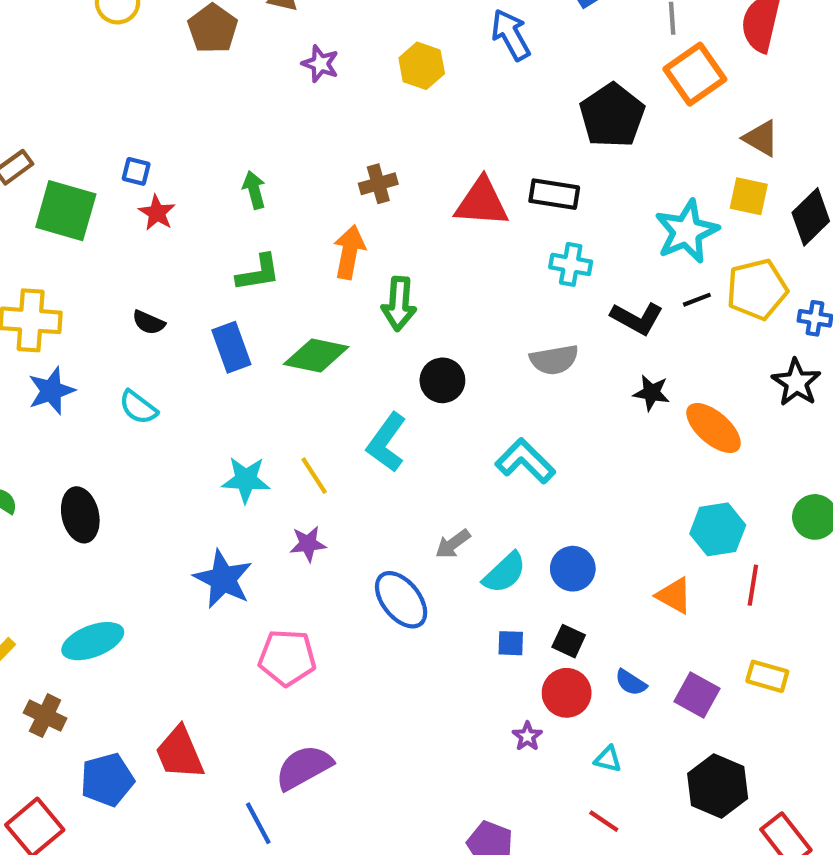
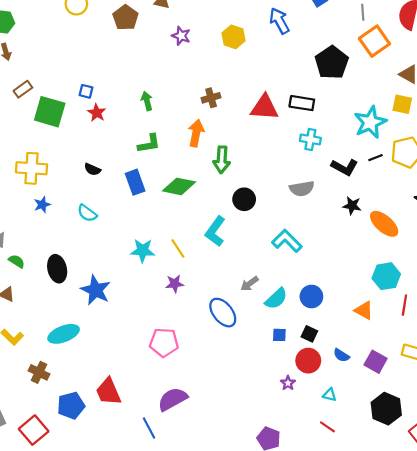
blue star: (51, 391) -> (42, 205), size x0.7
blue star: (223, 579) -> (96, 290), moved

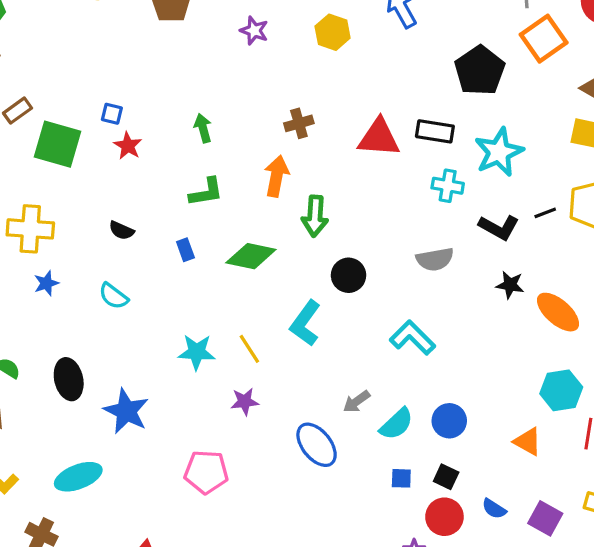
cyan star: (370, 122) -> (499, 152), moved
blue rectangle: (135, 182) -> (185, 250), size x0.6
pink pentagon: (164, 342) -> (206, 472), moved

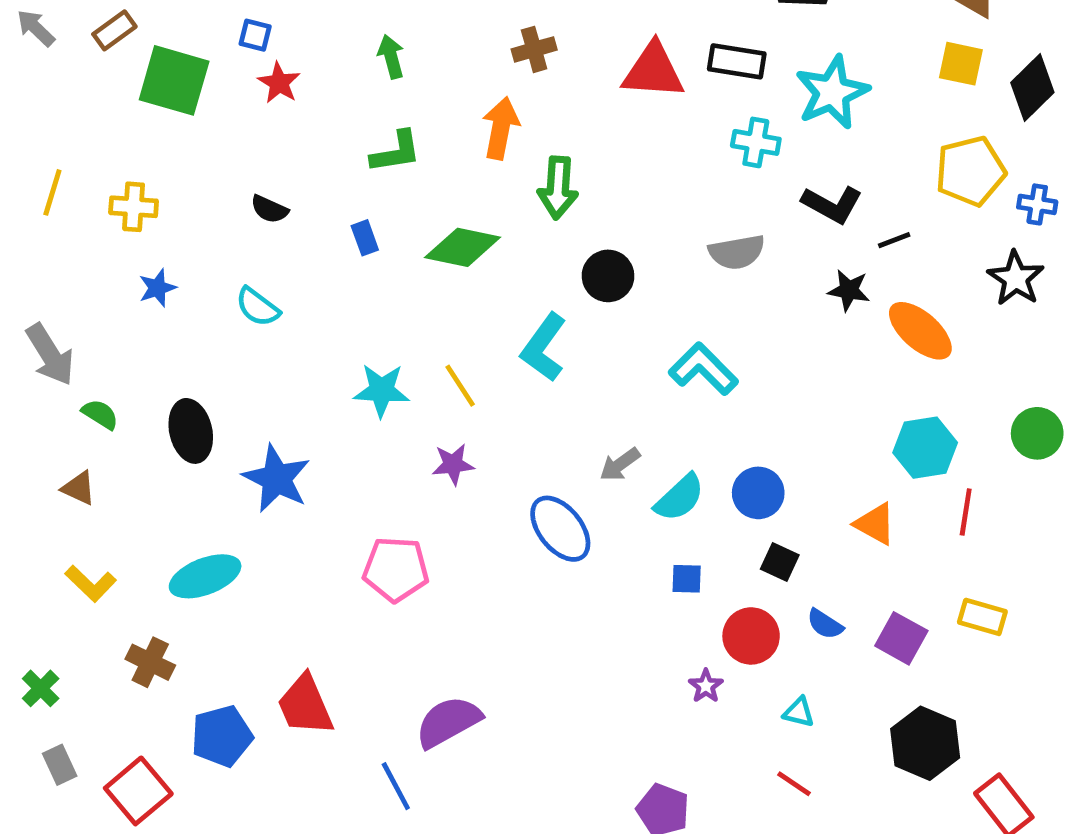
black line: (545, 213) -> (894, 240), moved
yellow cross: (30, 229) -> (134, 207), size x0.7
black square: (446, 477) -> (780, 562), moved

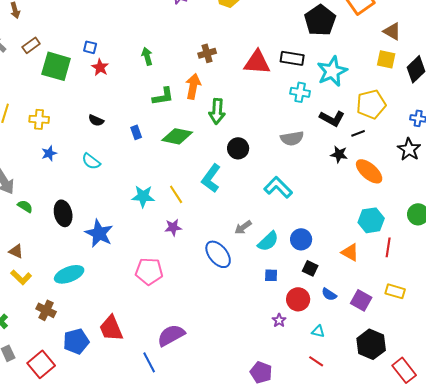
green L-shape: (396, 152) -> (163, 96), moved
yellow pentagon: (970, 171) -> (371, 104), moved
brown triangle: (79, 488) -> (16, 251), moved

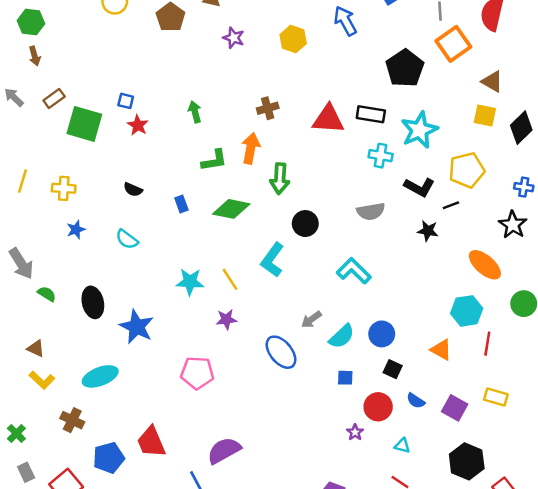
orange ellipse: (369, 171) -> (485, 265), moved

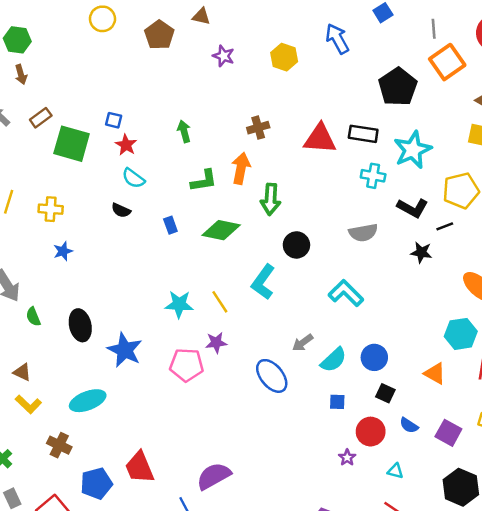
cyan semicircle: (127, 239) -> (133, 178), moved
green semicircle: (47, 294) -> (33, 317), turned -144
pink pentagon: (197, 373) -> (187, 365), moved

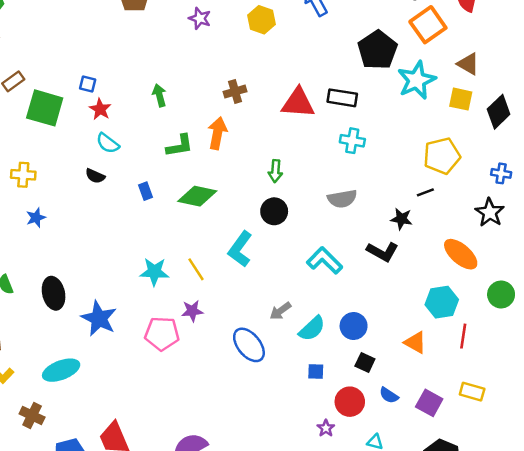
cyan star: (413, 150) -> (417, 80), moved
green arrow: (271, 199) -> (275, 171), moved, size x0.7
black L-shape: (413, 208) -> (383, 252), moved

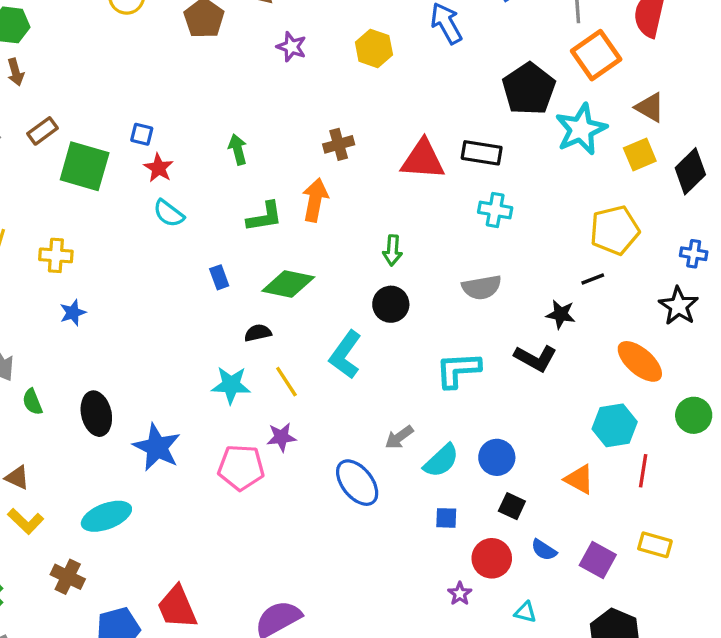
yellow square: (461, 99) -> (640, 154), turned -35
black semicircle: (95, 176) -> (258, 333), moved, turned 144
cyan L-shape: (325, 260) -> (458, 370), turned -48

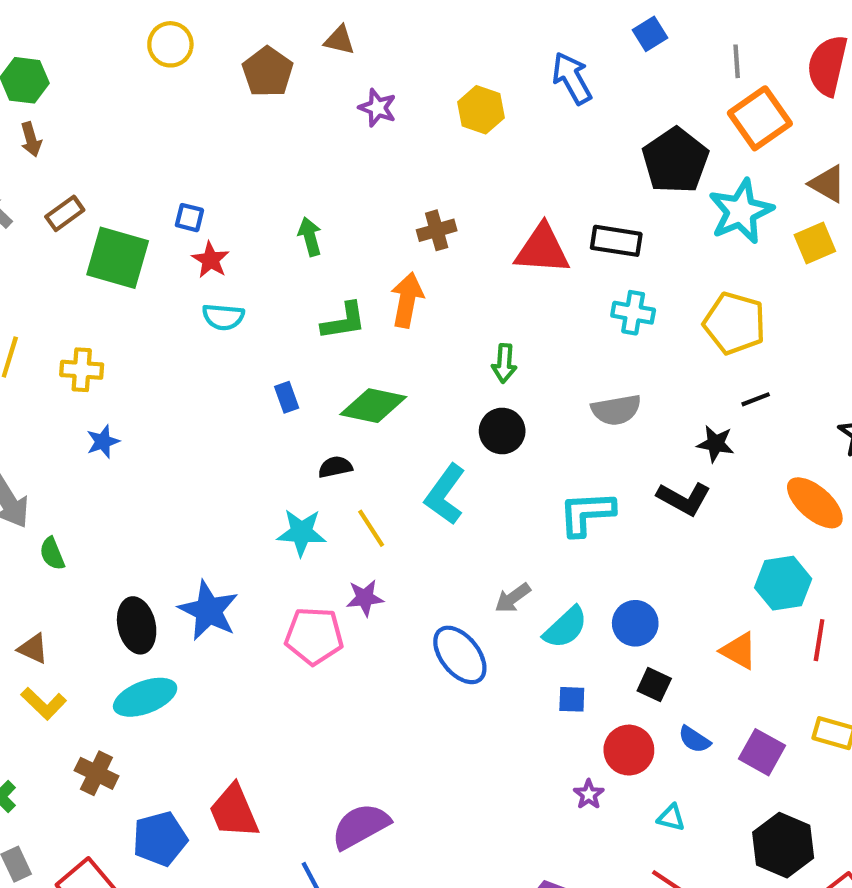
cyan semicircle: (169, 213) -> (223, 317), turned -32
yellow pentagon: (615, 230) -> (735, 323), moved, turned 30
black ellipse: (96, 414) -> (137, 625), moved

